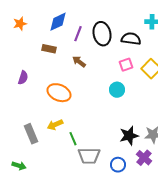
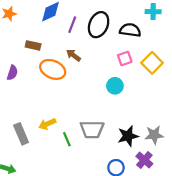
black ellipse: (102, 34) -> (99, 25), turned 35
brown rectangle: (49, 49) -> (33, 45), moved
orange ellipse: (59, 93) -> (53, 69), moved
gray trapezoid: (89, 156) -> (92, 129), moved

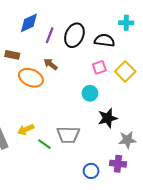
black star: (128, 136) -> (108, 118), moved
green line: (67, 139) -> (44, 144), turned -32
purple cross: (144, 160) -> (118, 164), turned -35

